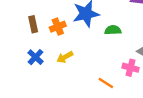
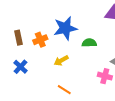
yellow arrow: (65, 57) -> (61, 60), moved
orange line: (106, 83) -> (64, 90), moved

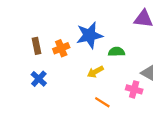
yellow arrow: (61, 60) -> (95, 72), moved
orange line: (64, 90) -> (102, 102), moved

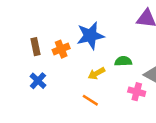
green semicircle: (116, 52) -> (123, 61), moved
orange line: (102, 102) -> (90, 100), moved

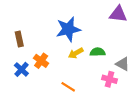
orange cross: (61, 49) -> (41, 61), moved, turned -32
yellow arrow: (96, 73) -> (76, 53), moved

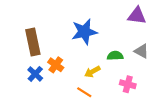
brown rectangle: (19, 39) -> (33, 42), size x1.6
yellow arrow: (76, 53) -> (92, 72), moved
gray triangle: (123, 64) -> (141, 51), moved

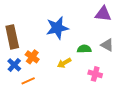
orange line: (84, 92) -> (28, 81), moved, turned -56

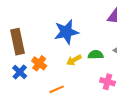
yellow arrow: (64, 63) -> (74, 60), moved
orange line: (28, 81) -> (57, 89), moved

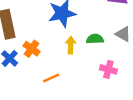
yellow arrow: (74, 60) -> (71, 45), turned 120

